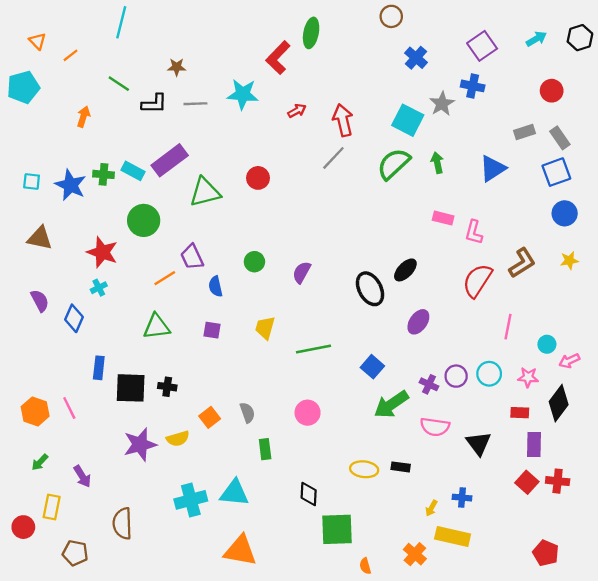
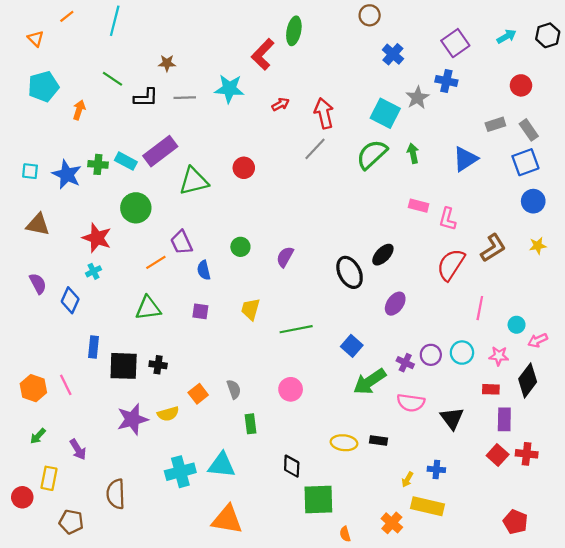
orange line: (70, 55) -> (67, 16), moved
cyan pentagon: (23, 87) -> (43, 87), moved

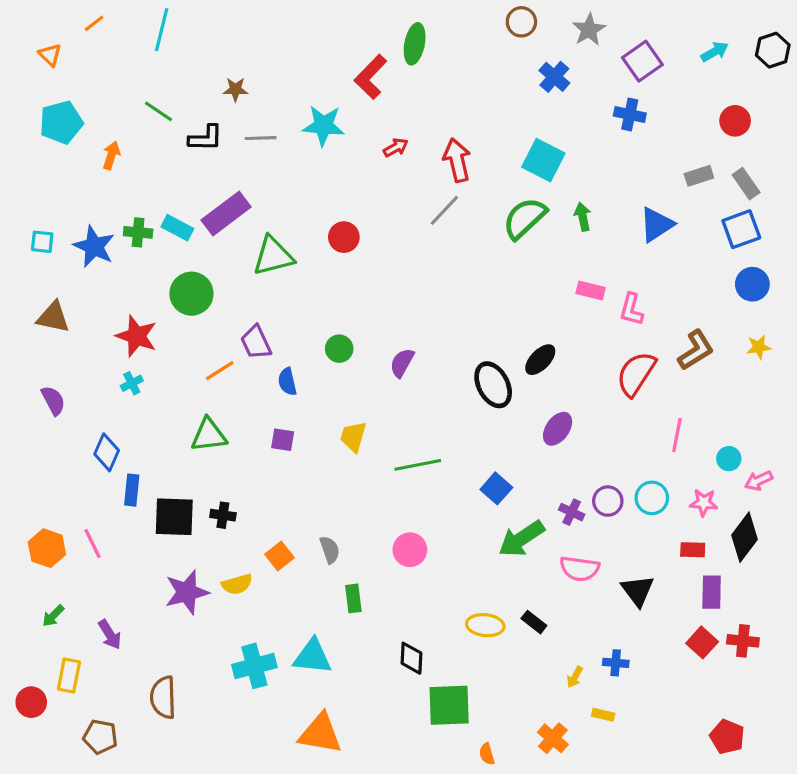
gray star: (417, 98) -> (589, 30), moved
blue diamond: (70, 300) -> (107, 452), moved
black rectangle: (378, 441) -> (534, 622), turned 30
yellow rectangle: (427, 506) -> (603, 715), size x0.5

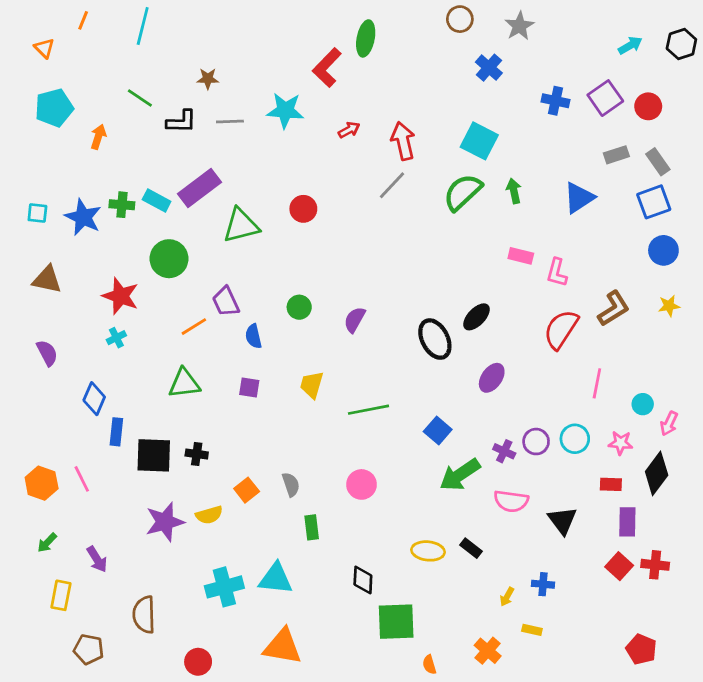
orange line: (94, 23) -> (83, 20), turned -30
purple square: (642, 61) -> (605, 98), moved
pink arrow: (759, 481) -> (669, 424), turned -40
red circle: (31, 702) -> (198, 662), moved

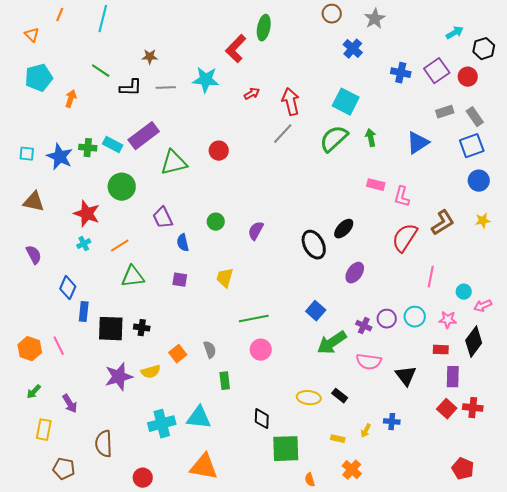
black hexagon: (681, 44) -> (484, 49), moved
orange line: (194, 327) -> (120, 246), moved
green line: (368, 410) -> (254, 319), moved
pink arrow: (669, 424) -> (483, 306), turned 42
yellow rectangle: (532, 630) -> (338, 439), moved

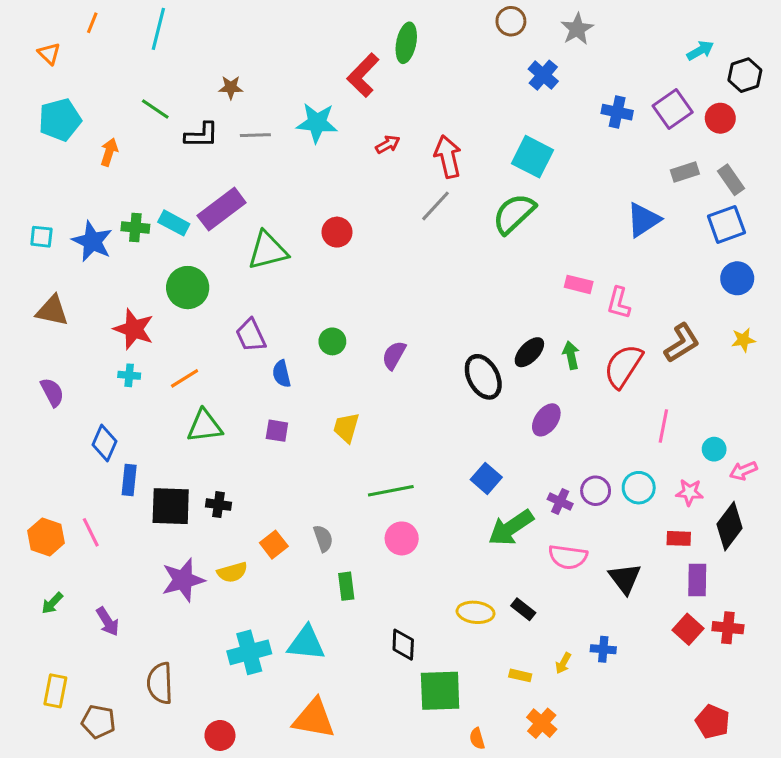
green arrow: (371, 138) -> (571, 355), moved
cyan cross: (84, 244) -> (129, 375), turned 32
yellow rectangle: (44, 430) -> (55, 691), moved

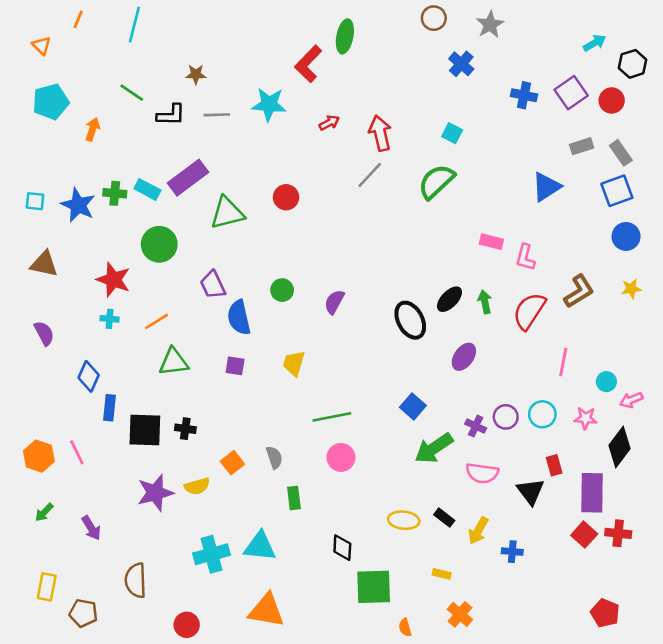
cyan square: (532, 157) -> (452, 133), size x0.6
blue semicircle: (282, 374) -> (239, 318), size x1.5
red rectangle: (679, 538) -> (554, 465), moved, turned 72
purple rectangle: (697, 580) -> (592, 493), size x1.4
yellow arrow: (563, 663) -> (478, 531), moved, size x1.5

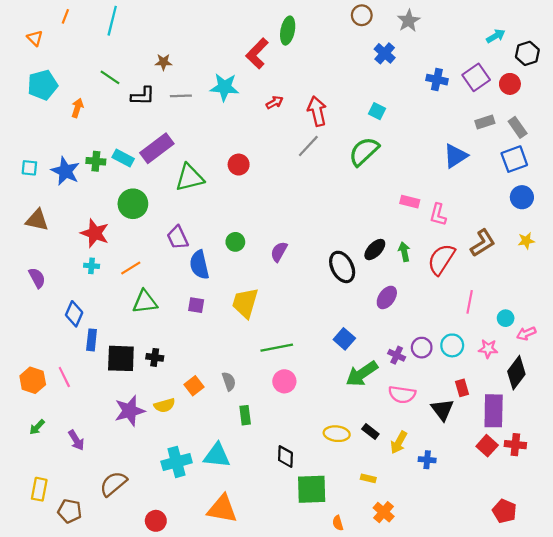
yellow trapezoid: (294, 363) -> (245, 303), size x1.4
brown semicircle: (136, 580) -> (113, 484), turned 52

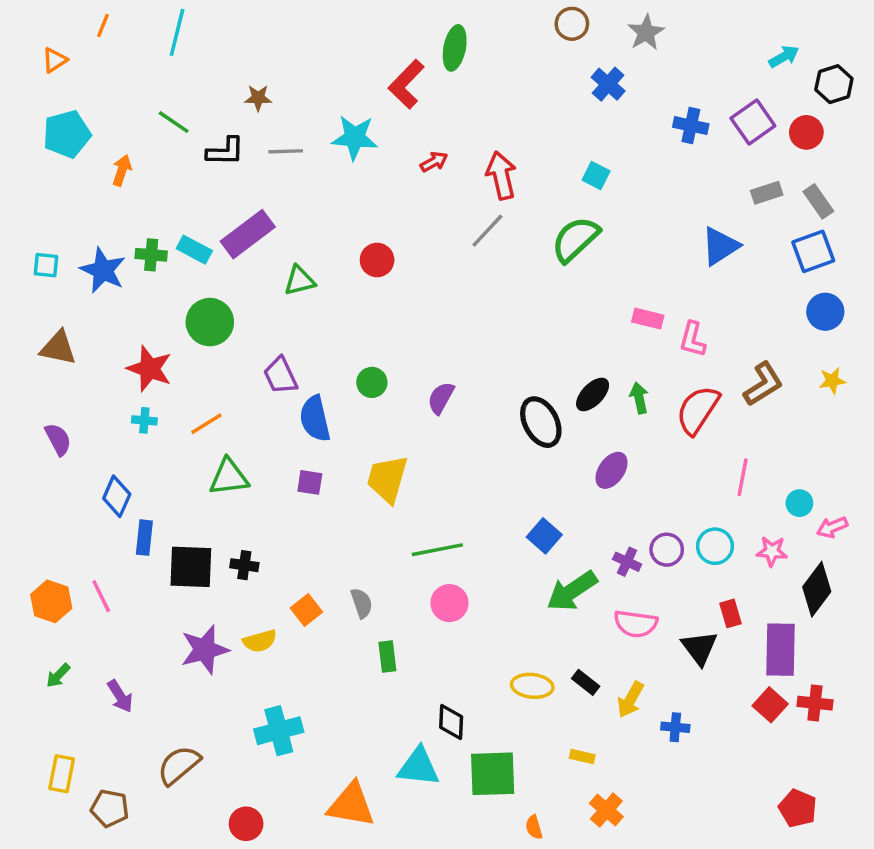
orange triangle: (35, 38) -> (55, 60), turned 42
green triangle: (190, 178) -> (299, 281), size x0.7
cyan triangle: (217, 455) -> (418, 767), moved

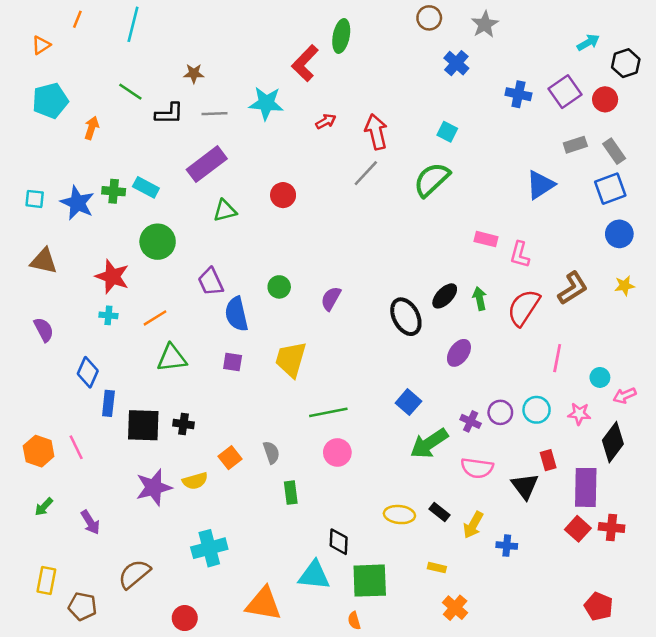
purple rectangle: (248, 234) -> (207, 164), moved
orange semicircle: (534, 827) -> (354, 621), moved

